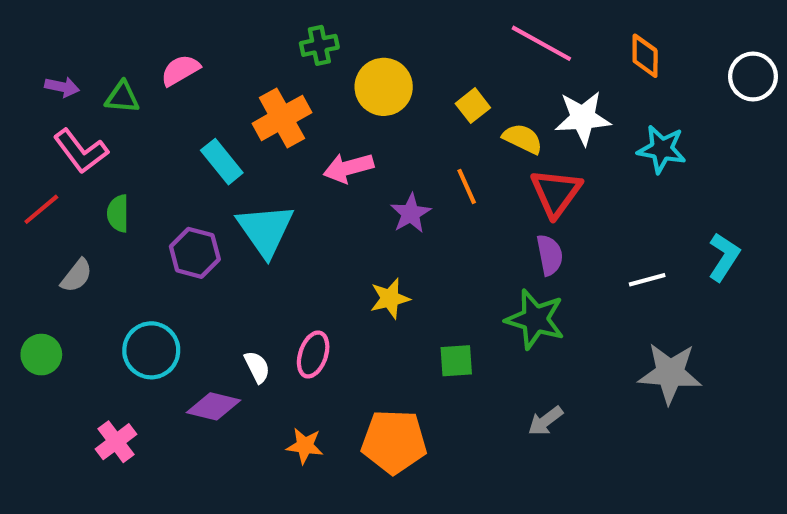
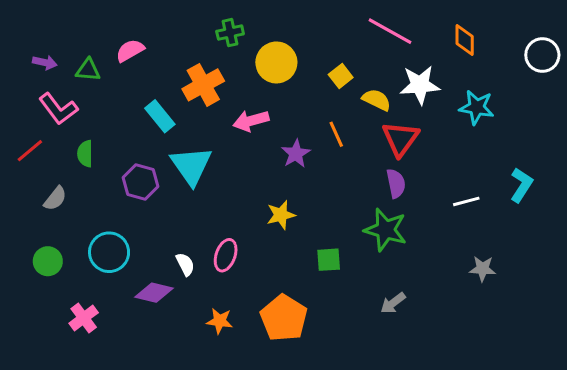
green circle: (41, 355) -> (48, 261), moved
gray star: (670, 373) -> (483, 269), size x0.6
orange pentagon: (394, 442) -> (284, 318), turned 30

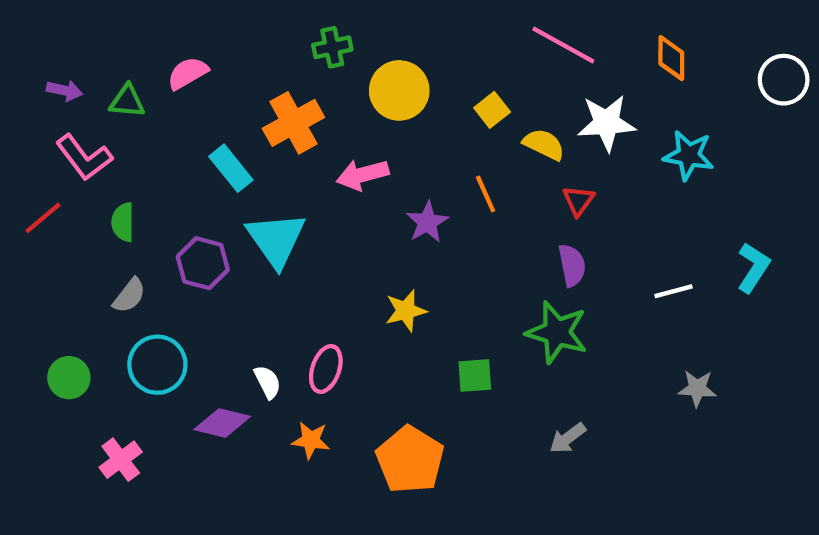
red triangle: (400, 139) -> (578, 201), size x0.6
gray semicircle: (55, 198) -> (129, 296), moved
orange star: (220, 321) -> (311, 440), moved

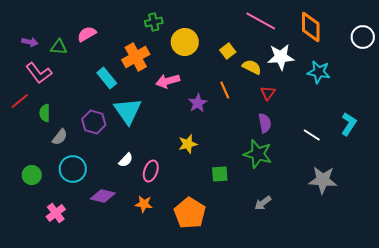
orange diamond: (671, 58) -> (311, 27), size x1.4
green semicircle: (123, 222) -> (45, 113), moved
white line: (673, 291) -> (312, 135), turned 48
white semicircle: (268, 382) -> (126, 160), moved, turned 70
gray star: (697, 388) -> (323, 180), size x1.6

